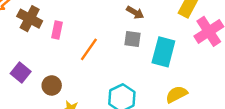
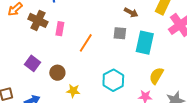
brown arrow: (135, 12) -> (131, 12), moved
yellow semicircle: (177, 94) -> (156, 76), turned -30

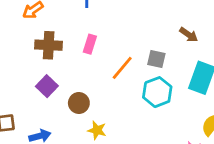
brown cross: (38, 20) -> (49, 45), moved, turned -30
gray square: (120, 33) -> (156, 59), moved
cyan hexagon: (113, 80) -> (157, 92), moved

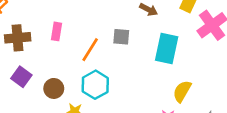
cyan hexagon: (157, 92) -> (95, 85), moved

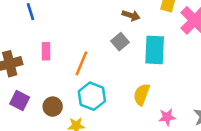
gray square: (121, 37) -> (120, 42), moved, turned -36
yellow semicircle: (182, 91) -> (142, 94), moved

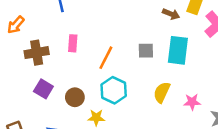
brown arrow: (131, 15) -> (171, 14), moved
gray square: (120, 42) -> (146, 51), moved, turned 35
pink star: (167, 117) -> (192, 102), moved

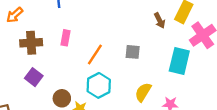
brown arrow: (171, 14) -> (160, 21), turned 35
cyan rectangle: (178, 50) -> (179, 61), moved
brown circle: (75, 97) -> (62, 98), moved

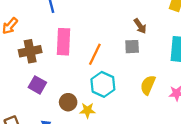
brown arrow: (160, 21) -> (140, 26), moved
pink rectangle: (65, 38) -> (64, 42), size x1.6

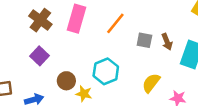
brown arrow: (140, 26) -> (167, 42), moved
brown cross: (30, 51) -> (40, 20), turned 35
orange line: (95, 54) -> (115, 23), moved

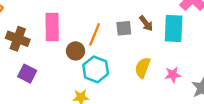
orange line: (115, 23) -> (95, 34), moved
brown circle: (66, 81) -> (76, 51), moved

